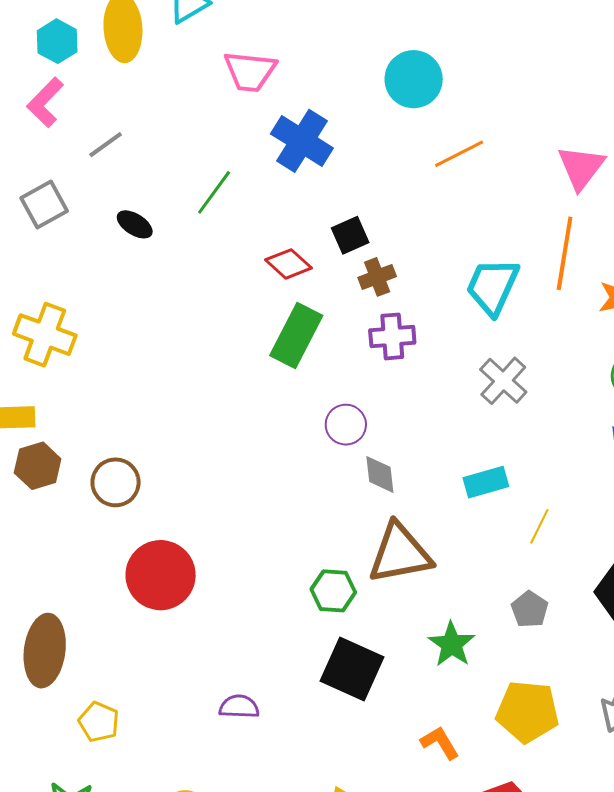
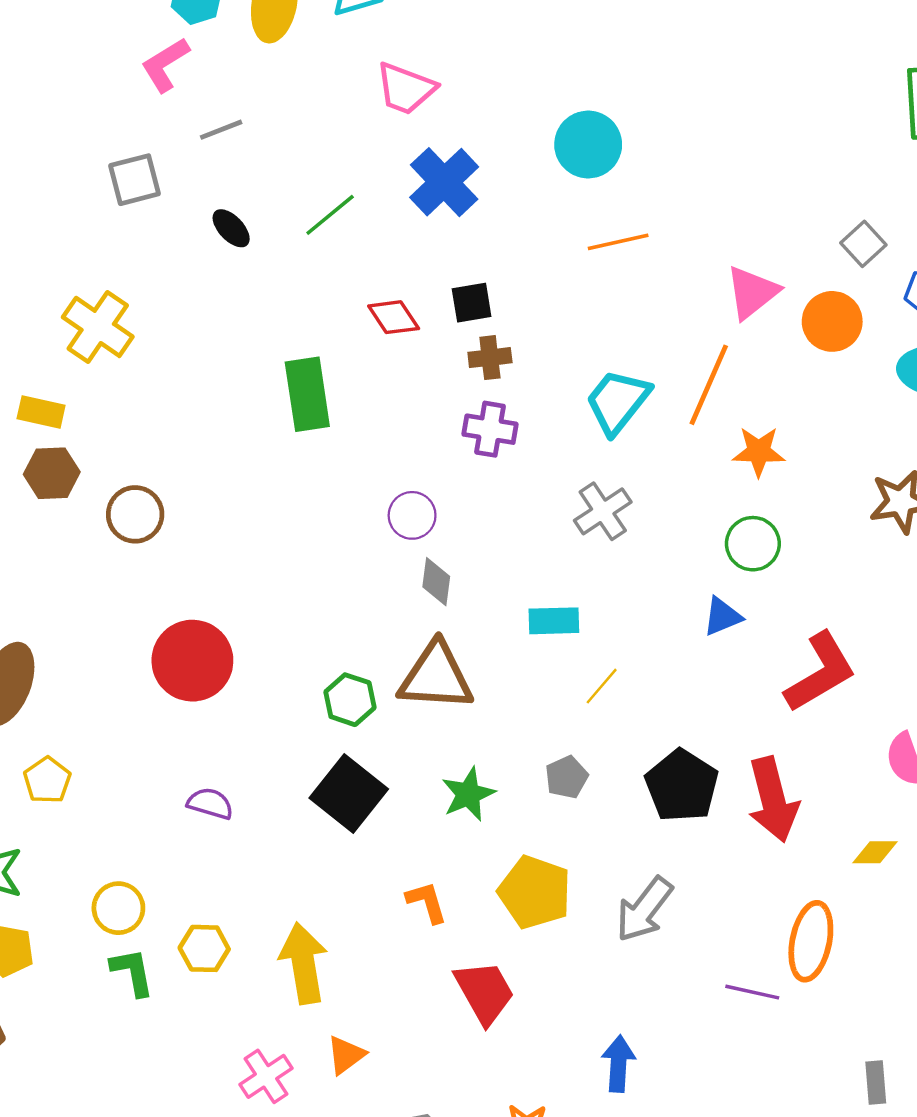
green rectangle: (296, 335) -> (307, 394), moved, turned -50
red circle: (161, 575) -> (192, 661), moved

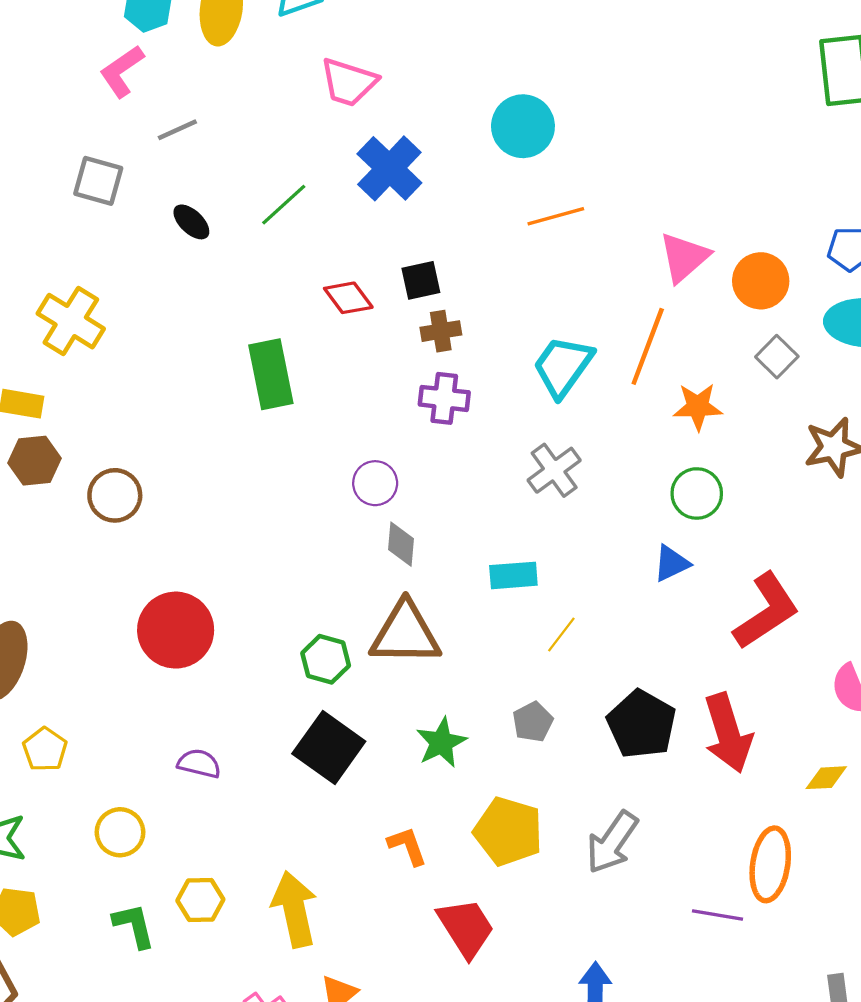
gray square: (134, 180) -> (98, 181), turned 33
gray square: (863, 244) -> (777, 357), moved
yellow circle: (118, 908) -> (120, 832), moved

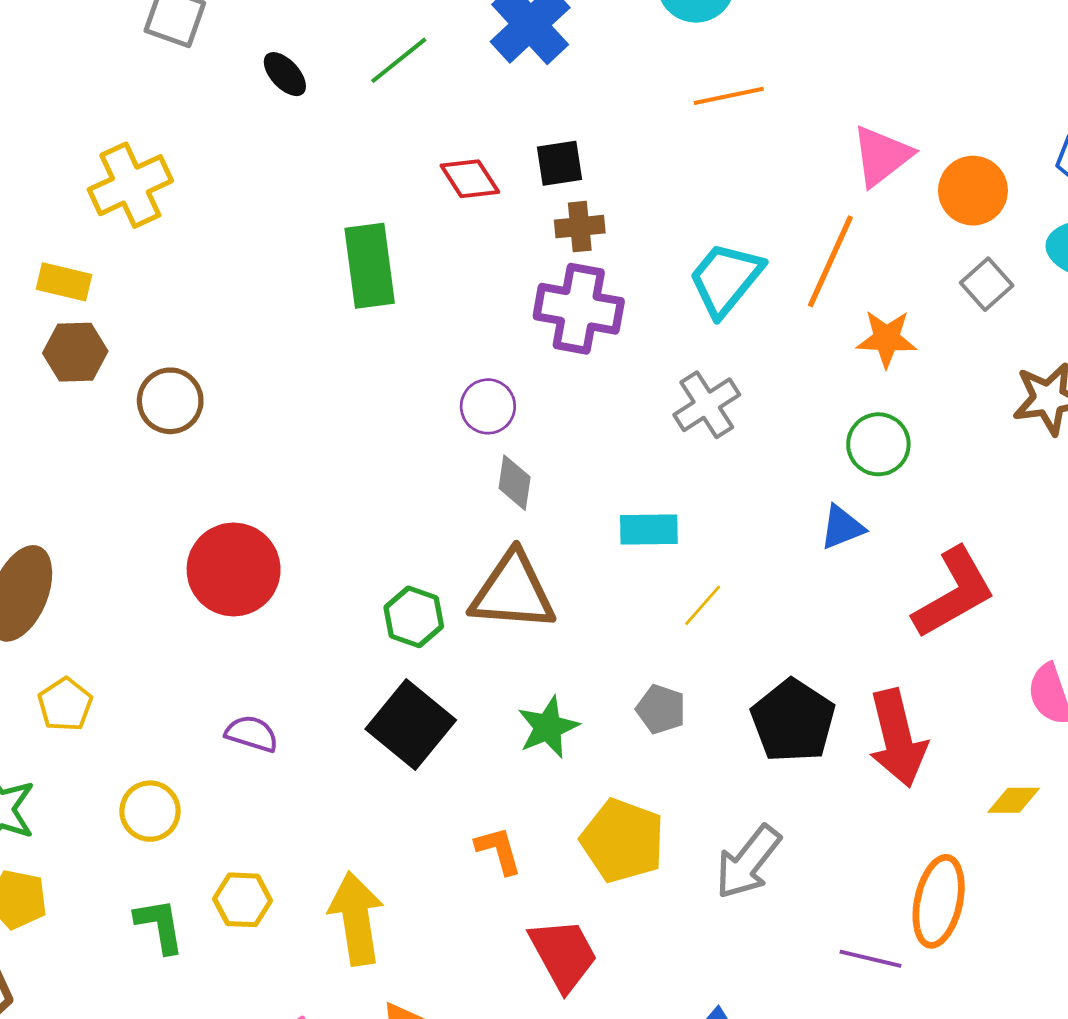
yellow cross: (71, 321) -> (130, 185), turned 30
purple cross: (444, 398) -> (579, 309), size x1.4
gray pentagon: (533, 722) -> (661, 709), turned -30

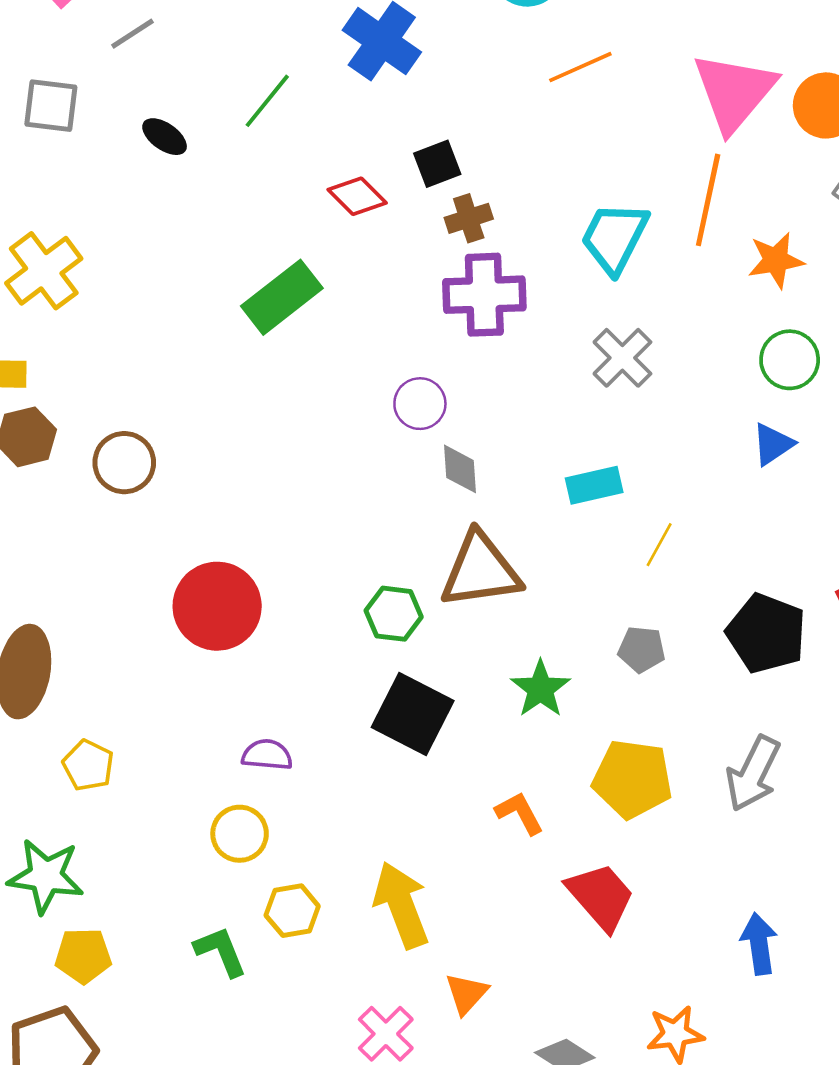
pink triangle: (882, 156) -> (734, 92), size x1.4
green rectangle: (370, 266) -> (282, 297), turned 72
yellow circle: (150, 811) -> (240, 834), moved

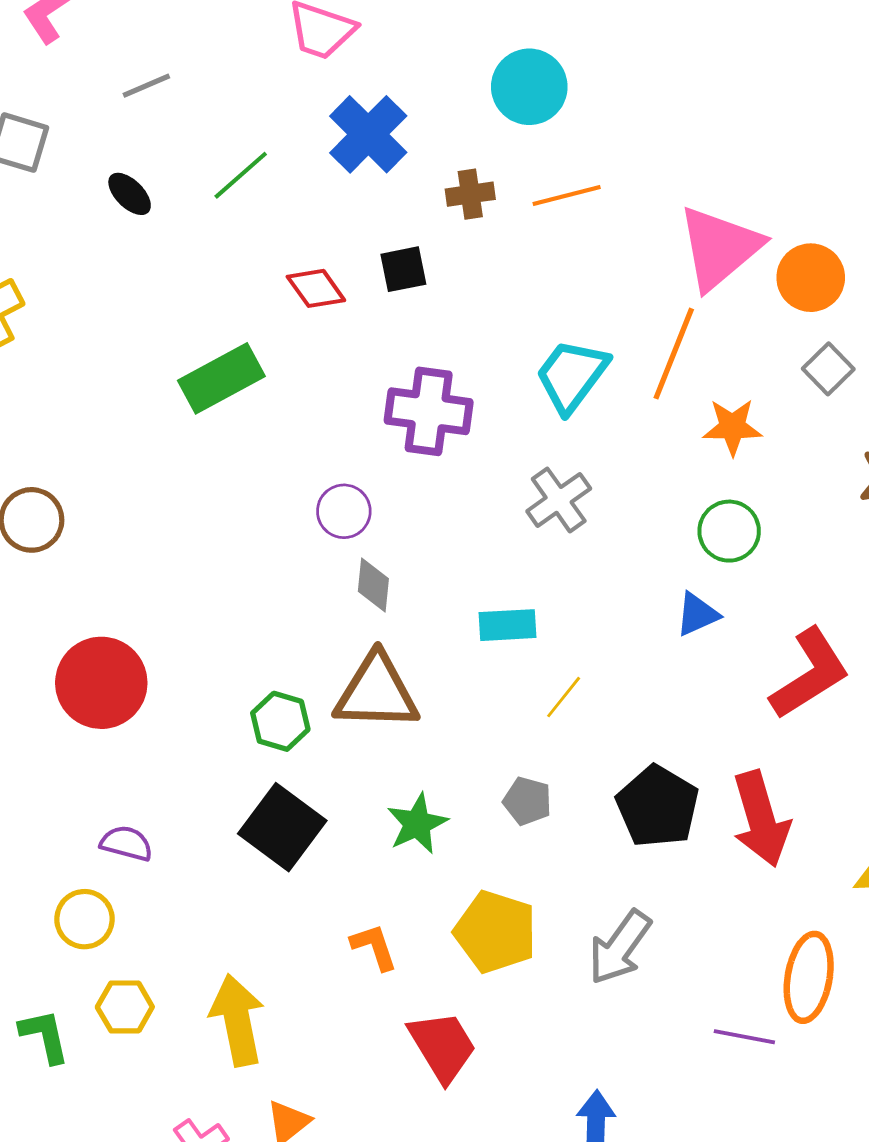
gray line: (133, 34) -> (146, 86), moved
brown cross: (469, 218) -> (470, 194), moved

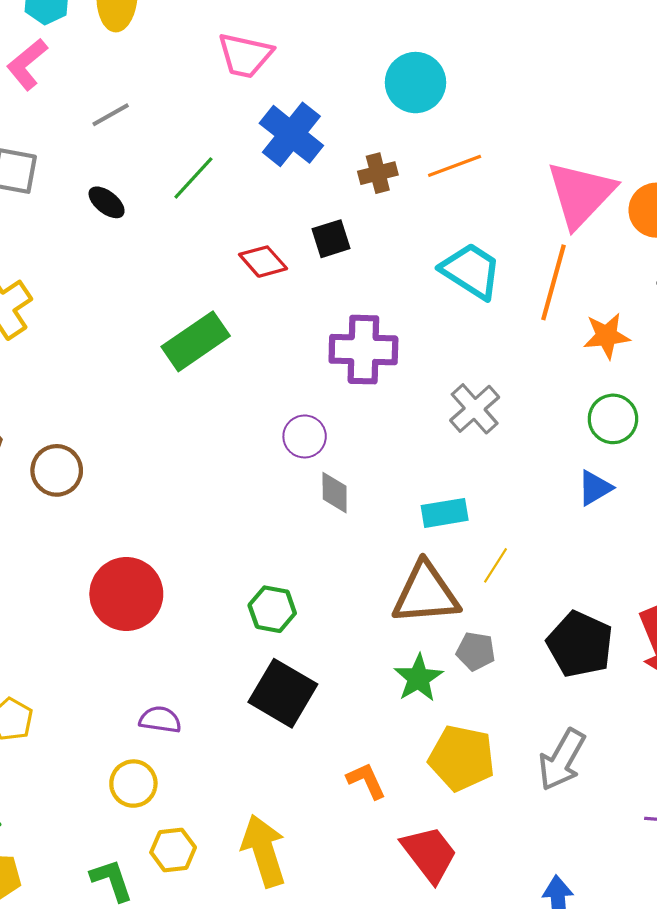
cyan trapezoid: (572, 375) -> (471, 271), moved, turned 92
brown triangle: (377, 692) -> (426, 594), moved
green star: (417, 824) -> (418, 678), moved

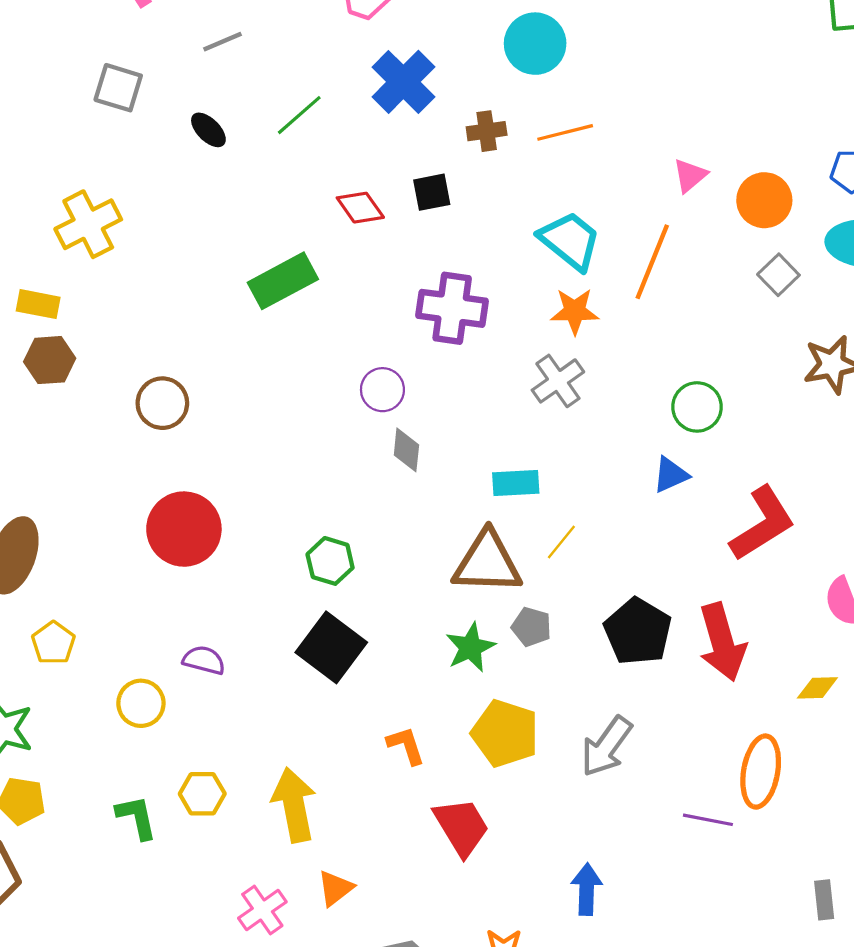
pink triangle: (581, 194) -> (690, 175), size x0.5
orange star: (607, 336) -> (575, 311), moved
brown circle: (57, 470) -> (162, 403), moved
yellow circle: (133, 784) -> (141, 703), moved

